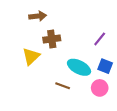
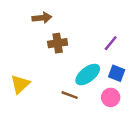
yellow triangle: (31, 56) -> (20, 84), moved
cyan ellipse: (79, 67) -> (88, 75), turned -65

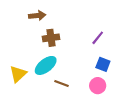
cyan ellipse: (88, 75) -> (46, 65), moved

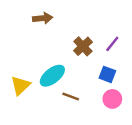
brown cross: (51, 38) -> (83, 46), moved, turned -35
blue square: (103, 64) -> (107, 74), moved

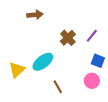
blue square: (107, 74) -> (98, 61), moved
brown line: (71, 97) -> (58, 87), moved, turned 40

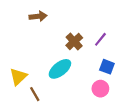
cyan ellipse: (43, 62) -> (60, 69), moved
brown line: (58, 87) -> (35, 94), moved

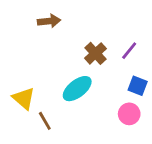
yellow triangle: (18, 77) -> (24, 98), turned -36

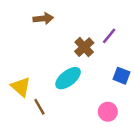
purple line: (129, 51) -> (109, 36), moved
pink circle: (129, 114) -> (108, 112), moved

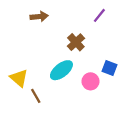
purple line: (109, 36) -> (99, 15), moved
pink circle: (108, 112) -> (91, 81), moved

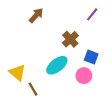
brown arrow: (39, 17) -> (36, 15), turned -42
blue square: (110, 68) -> (91, 57), moved

